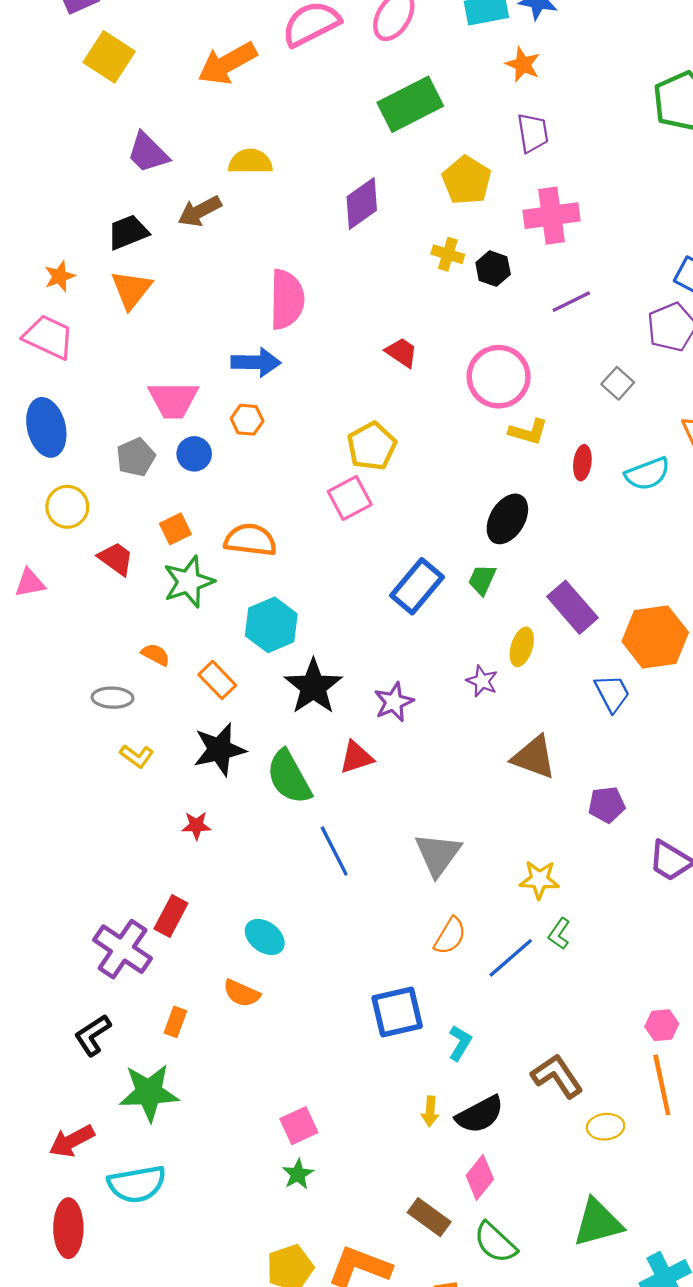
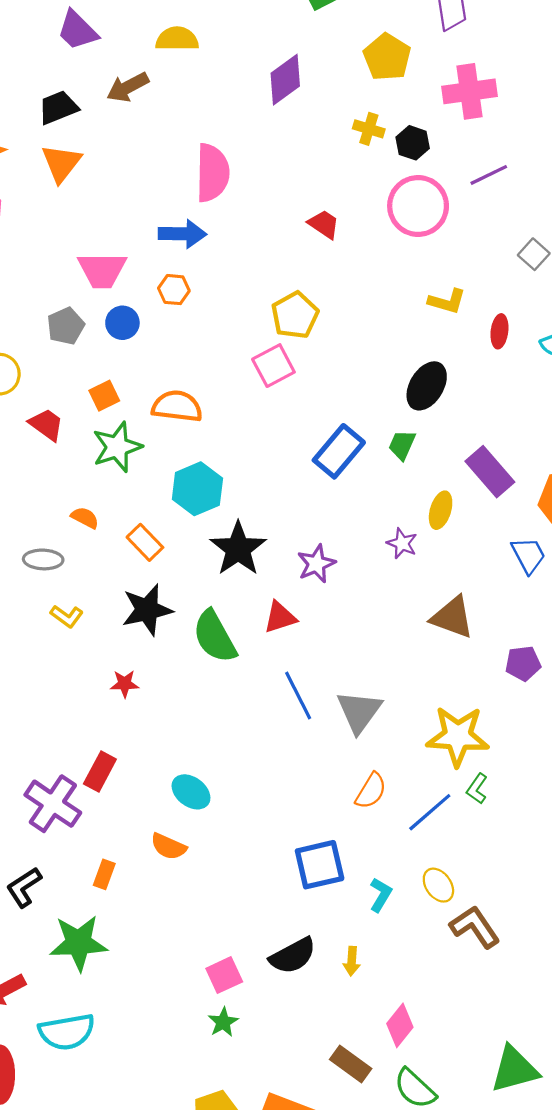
pink circle: (499, 377) -> (418, 206), moved
blue line: (334, 851) -> (298, 695), moved
yellow star: (539, 880) -> (458, 736), size x1.6
black semicircle: (480, 1115) -> (293, 956), moved
yellow ellipse: (606, 1127) -> (438, 885), moved, turned 60

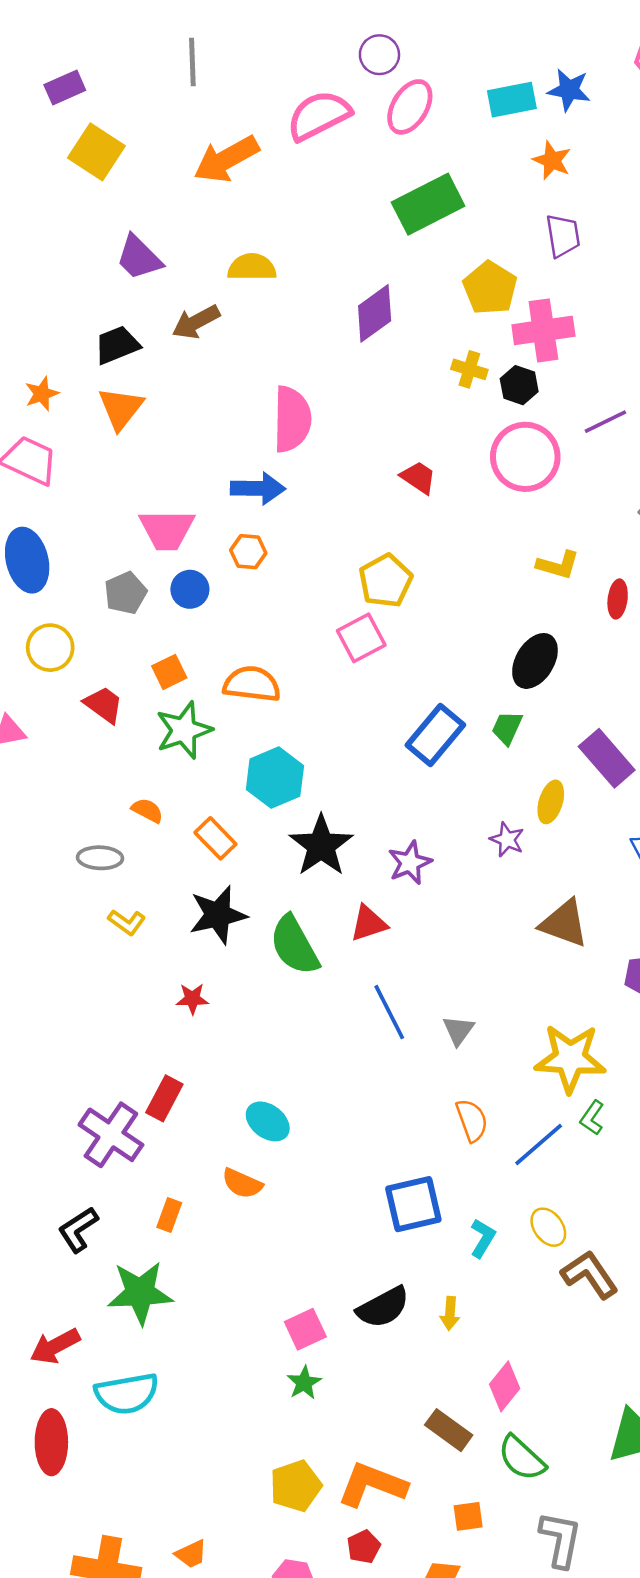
pink cross: (469, 91) -> (543, 330), moved
gray triangle: (359, 712) -> (458, 1030), size x0.6
orange semicircle: (371, 791) -> (472, 1120), turned -51

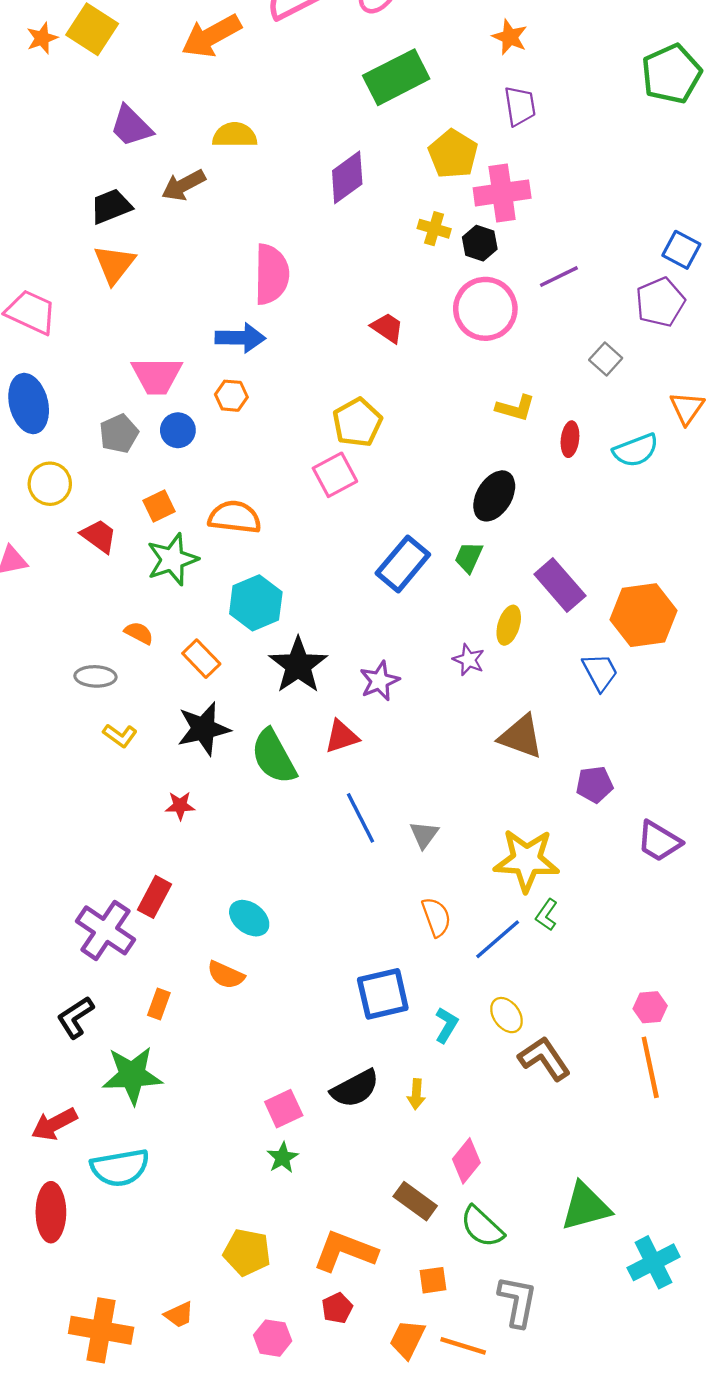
orange star: (42, 394) -> (42, 38), moved
yellow pentagon: (296, 1486) -> (247, 1252), moved, turned 30

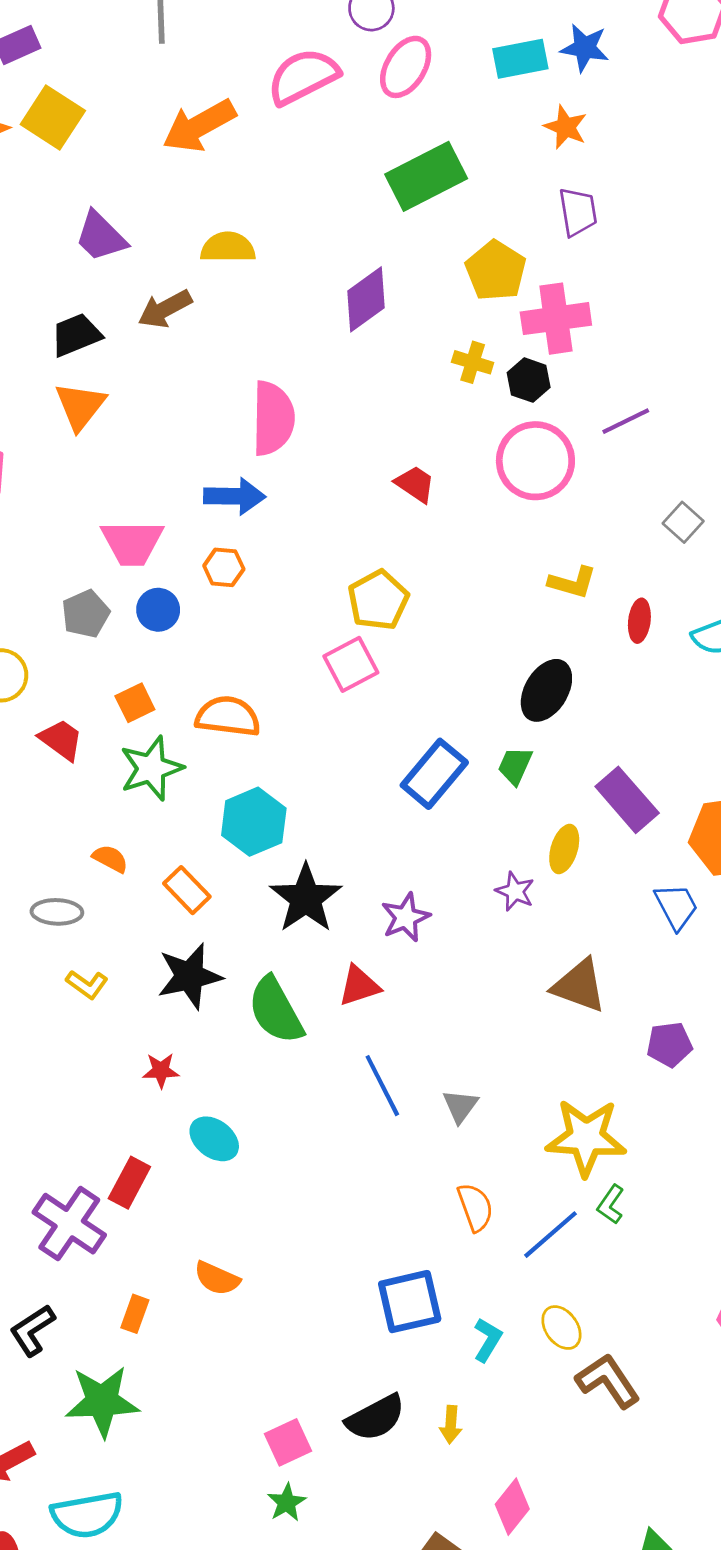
cyan ellipse: (249, 918) -> (214, 1139), moved

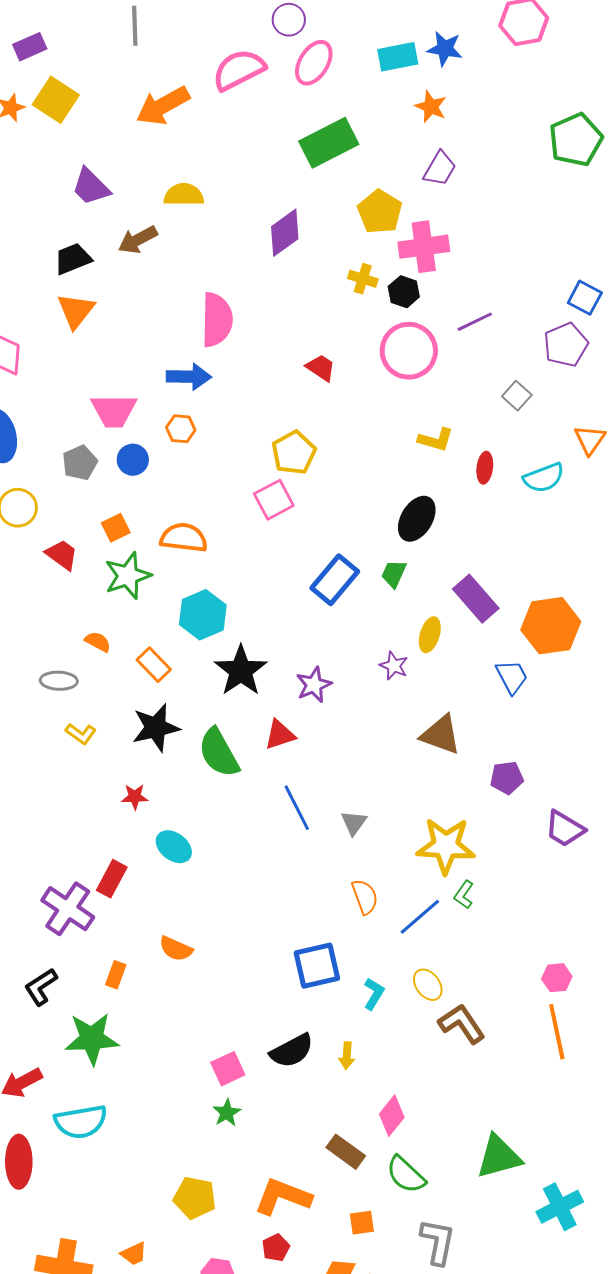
purple trapezoid: (578, 212) -> (440, 169), turned 39

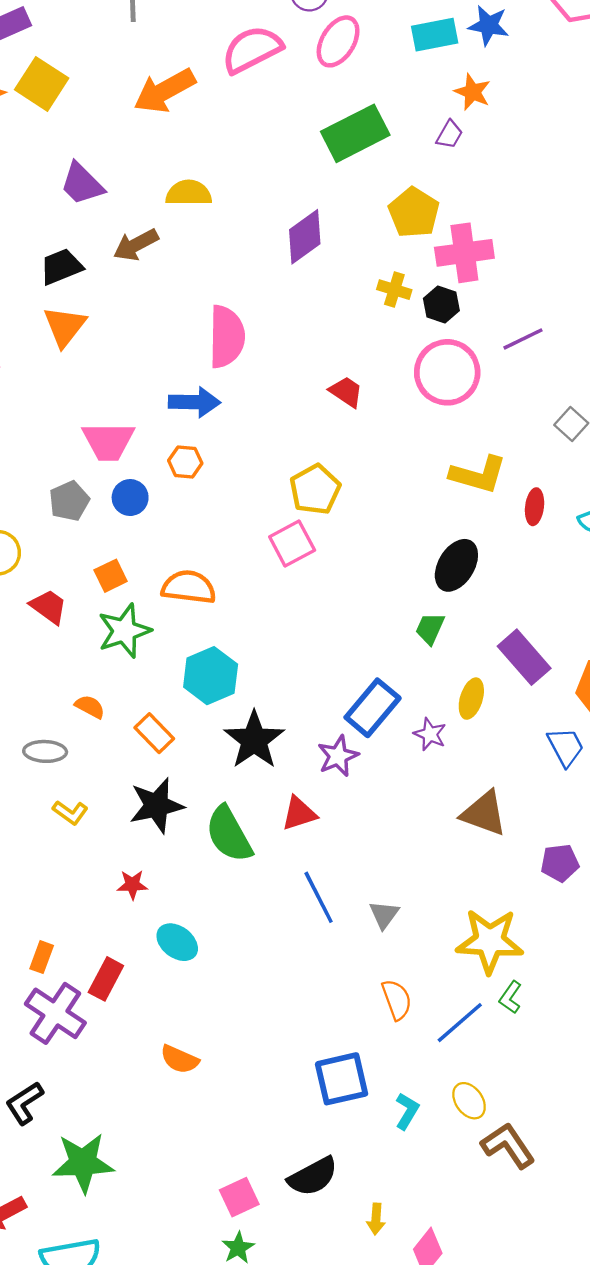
purple trapezoid: (440, 169) -> (450, 134), moved, size x0.7
yellow L-shape: (436, 440) -> (478, 475), size x1.4
blue rectangle: (335, 580) -> (373, 708), moved
orange rectangle: (116, 975) -> (42, 957), moved
yellow arrow: (347, 1056) -> (376, 1219), moved

